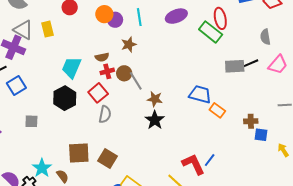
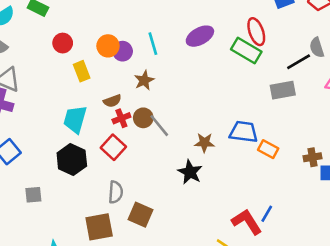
yellow rectangle: (47, 29) -> (82, 71), moved
black line: (249, 64) -> (299, 62), moved
brown star: (155, 99) -> (204, 143), moved
gray semicircle: (105, 114) -> (116, 192), moved
brown square: (108, 159) -> (141, 215), moved

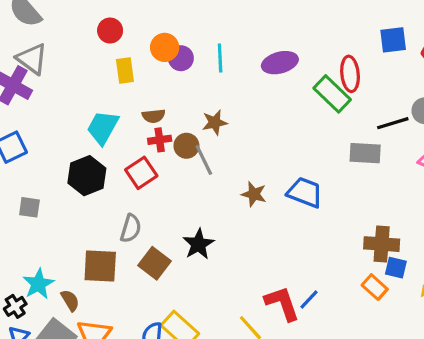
brown star: (144, 80) -> (215, 122), moved
orange rectangle: (268, 149) -> (375, 287), moved
brown cross: (313, 157) -> (382, 244), size x1.5
black star: (190, 172) -> (198, 244), moved

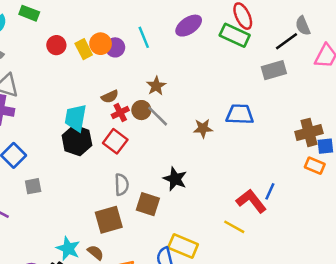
yellow rectangle: (125, 70) -> (84, 49), moved
black hexagon: (87, 176) -> (77, 140), moved
gray square: (29, 207) -> (33, 186), moved

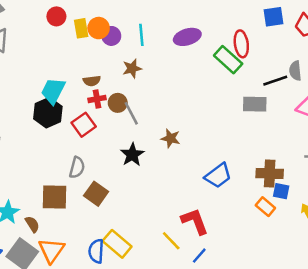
brown star: (156, 86) -> (132, 69), moved
blue trapezoid: (240, 114) -> (218, 176), moved, turned 124
black star: (175, 179) -> (132, 155), moved
blue line: (270, 191) -> (199, 256), moved

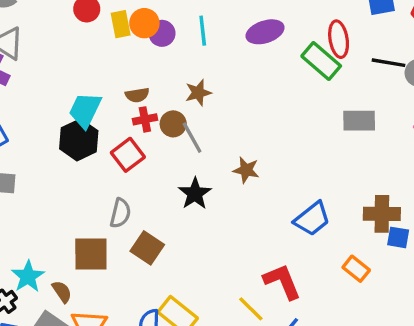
brown star: (132, 69) -> (198, 93), moved
black line: (275, 81) -> (389, 63), moved, turned 30
orange rectangle: (265, 207) -> (356, 269), moved

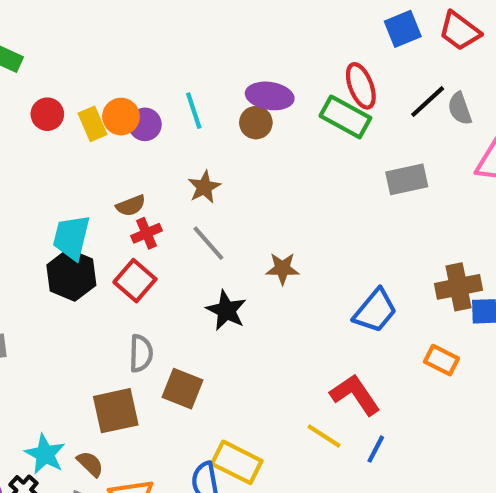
purple ellipse: (265, 32) -> (270, 96), turned 39
black line: (389, 63) -> (428, 102), turned -40
brown circle: (173, 124) -> (256, 123), moved

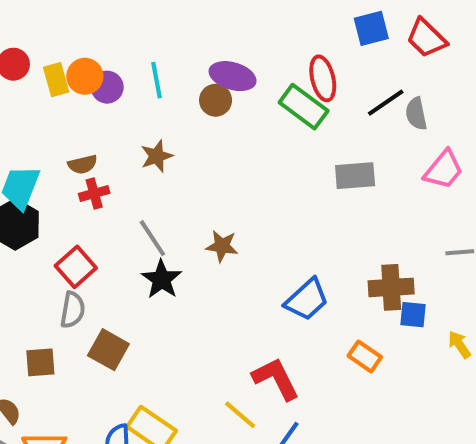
gray line: (208, 243) -> (152, 238), moved
red square: (135, 281) -> (76, 267), moved
brown square: (116, 411) -> (40, 362), size x0.7

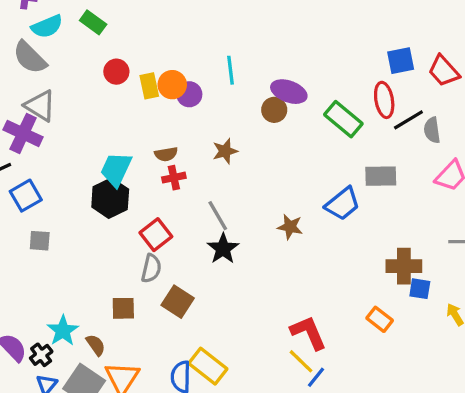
red ellipse: (323, 78) -> (384, 100), moved
cyan line: (157, 80) -> (230, 70), moved
brown star: (222, 246) -> (290, 227), moved
blue trapezoid: (307, 300) -> (343, 204), moved
yellow line: (240, 415) -> (301, 361), moved

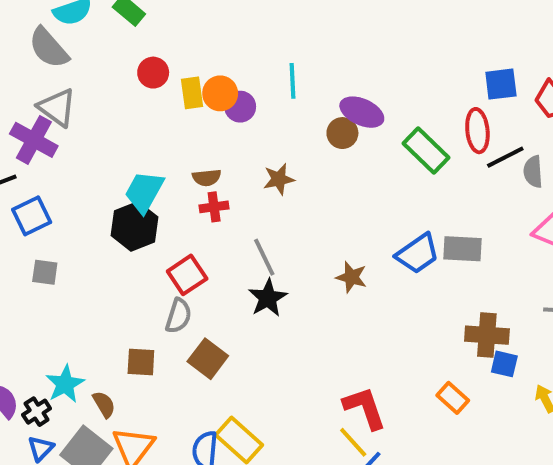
gray rectangle: (381, 176) -> (463, 249), moved

